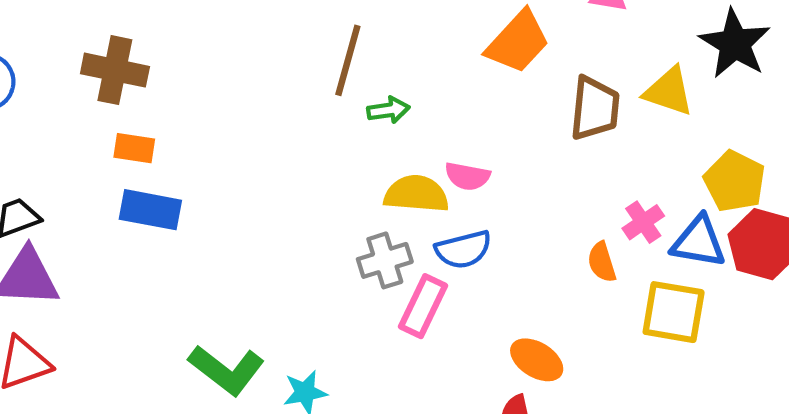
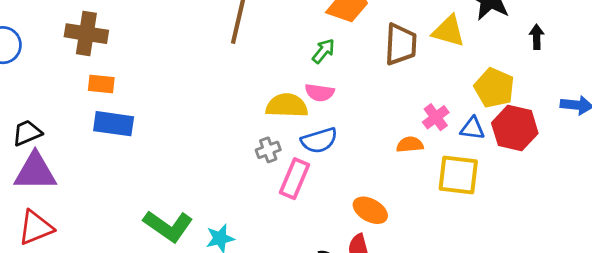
green arrow: (388, 110) -> (323, 51), moved, turned -40
blue triangle: (699, 242) -> (472, 128), size x0.7
gray cross: (385, 260) -> (268, 150), size x0.7
orange semicircle: (602, 262) -> (410, 145), turned 105

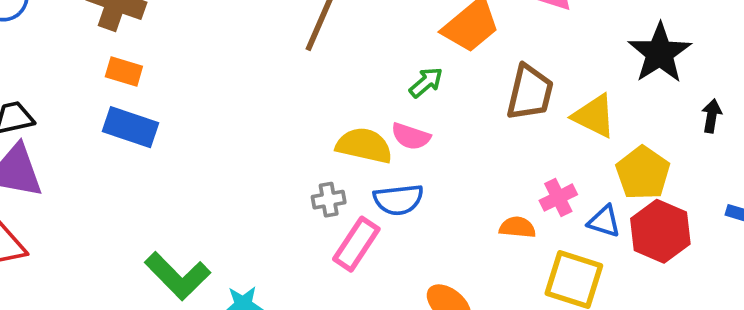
yellow triangle: (449, 31) -> (594, 116), moved

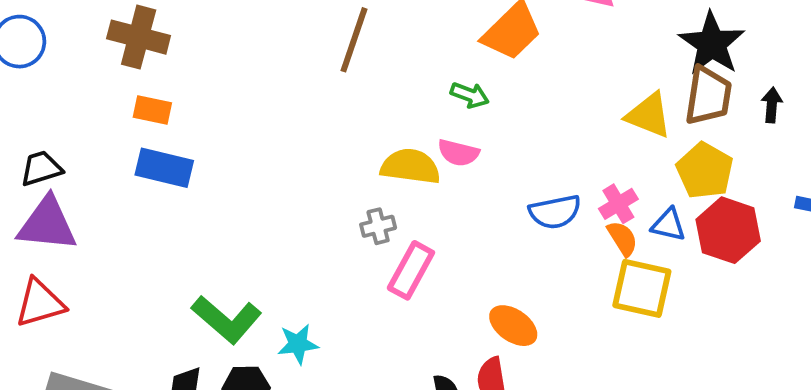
green arrow: (426, 82) -> (470, 95), turned 66
brown trapezoid: (530, 92) -> (708, 96), moved
blue semicircle: (398, 200) -> (555, 212), moved
orange semicircle: (517, 227) -> (622, 238), moved, turned 57

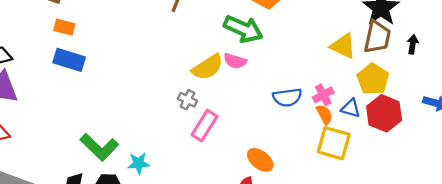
green arrow: (470, 95) -> (243, 29), size x1.8
yellow semicircle: (410, 166) -> (208, 67), turned 136
gray cross: (378, 226) -> (187, 100), turned 36

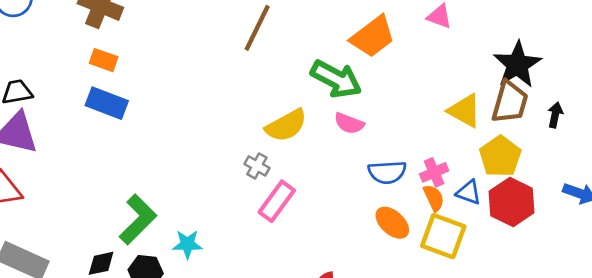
pink semicircle: (235, 61) -> (349, 123), moved
green L-shape: (99, 147) -> (138, 219), turned -93
orange ellipse: (260, 160) -> (392, 223), moved

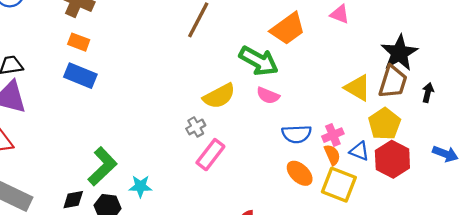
gray cross: (257, 166) -> (196, 127), turned 30

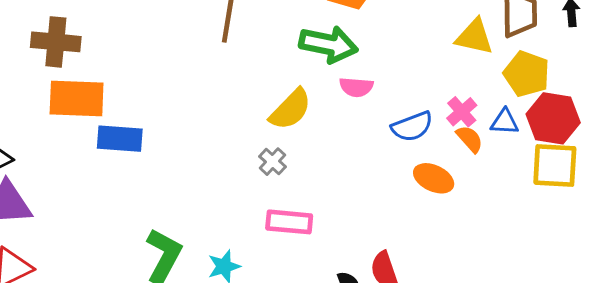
orange rectangle: (79, 42) -> (77, 98), size x1.8
blue rectangle: (80, 76) -> (120, 139), moved
pink rectangle: (210, 155) -> (289, 222), moved, turned 76
yellow square: (339, 185) -> (555, 165), moved

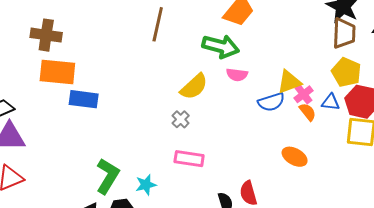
yellow triangle: (474, 37) -> (289, 82), moved, turned -36
orange ellipse: (434, 178) -> (295, 157), moved

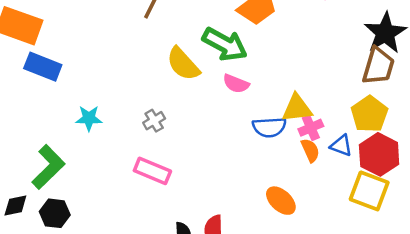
yellow semicircle: (194, 87) -> (183, 64), moved, turned 76
cyan star: (146, 185) -> (89, 118), moved

